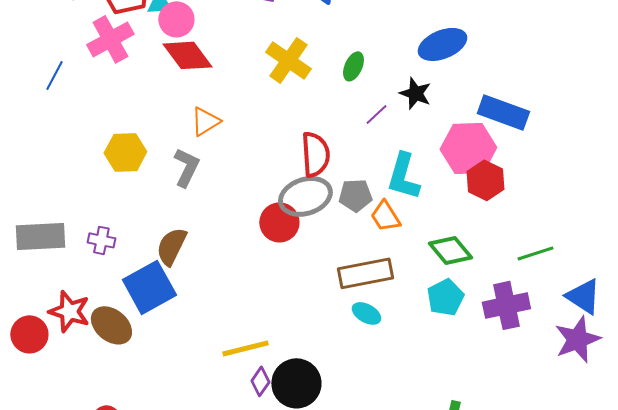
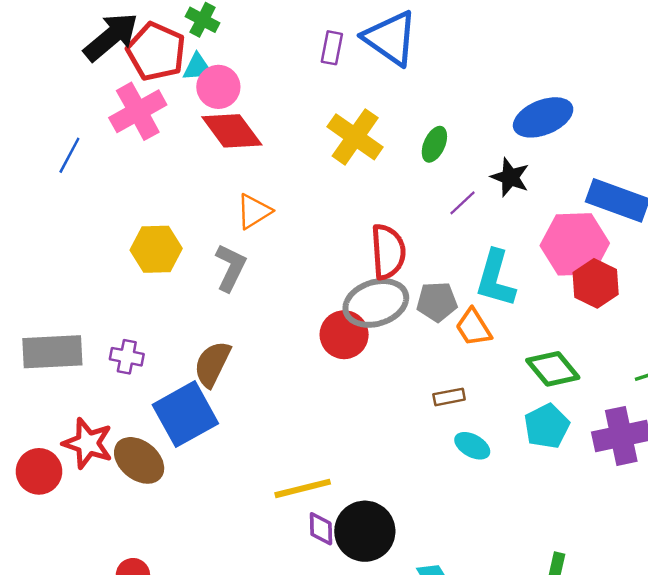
brown rectangle: (365, 273) -> (449, 397), size x0.5
cyan ellipse: (366, 313) -> (472, 446), moved
purple diamond: (260, 381) -> (321, 529), turned -36

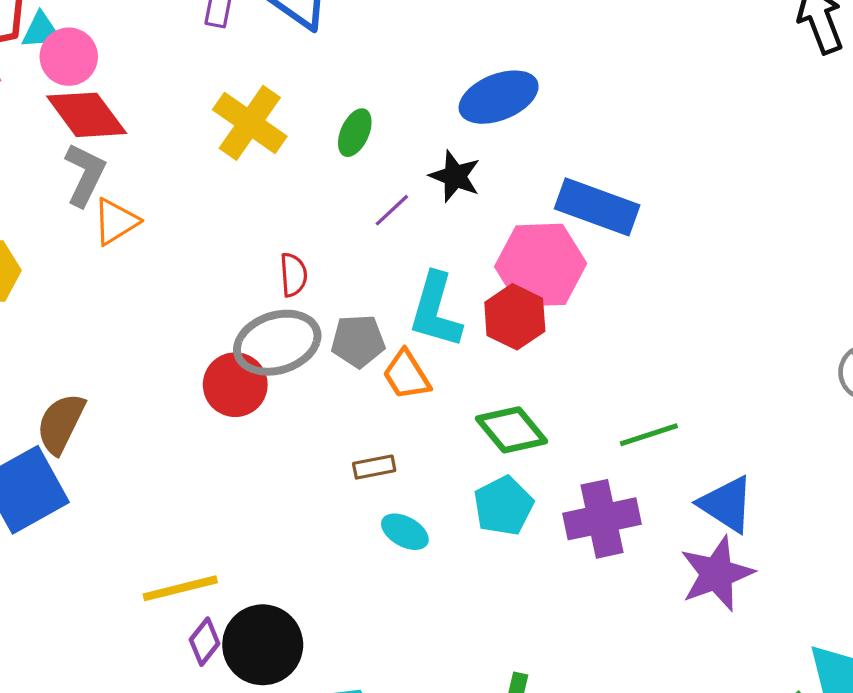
red semicircle: (388, 252) -> (293, 275), size x0.6
gray L-shape: (231, 268) -> (85, 175), moved
red hexagon: (596, 283) -> (515, 317), moved
purple diamond: (321, 529) -> (205, 642), turned 40

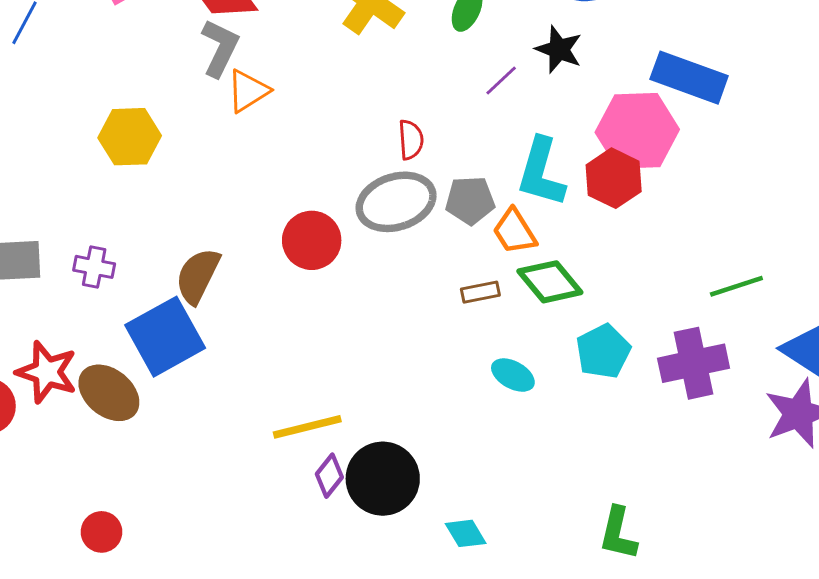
red circle: (235, 385) -> (312, 240), moved
green diamond: (512, 430) -> (550, 282), moved
brown rectangle: (374, 467) -> (480, 292), moved

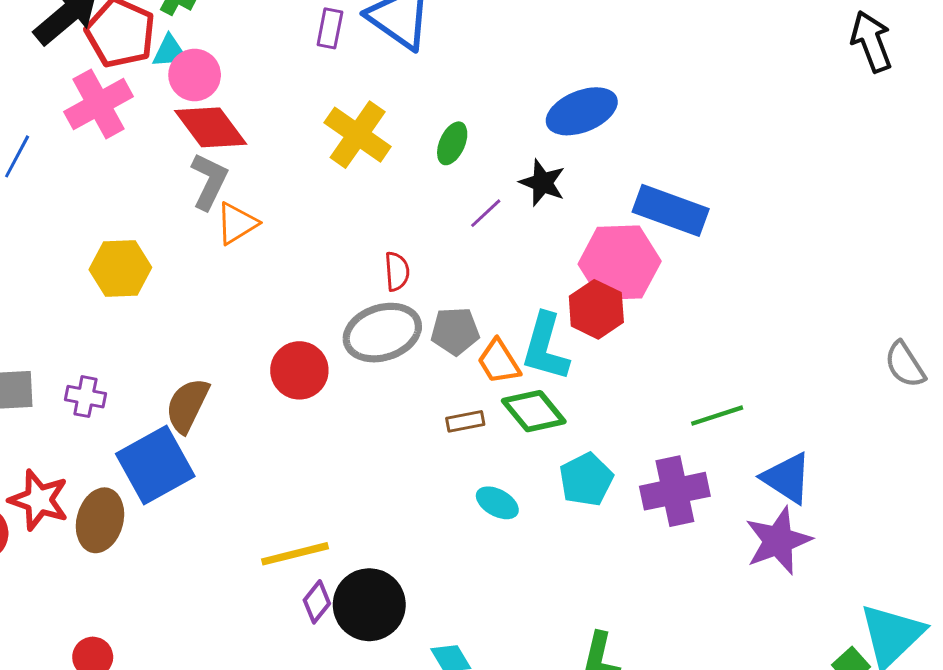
cyan L-shape: (541, 172) -> (545, 347), moved
brown ellipse: (109, 393) -> (100, 520), turned 66

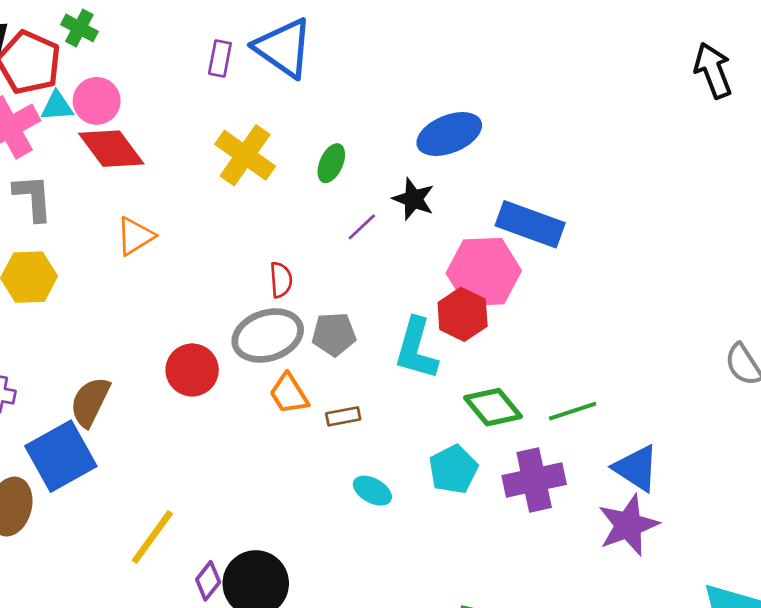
cyan triangle: (170, 52) -> (57, 106), moved
gray L-shape: (209, 181) -> (33, 198), moved, turned -30
orange trapezoid: (499, 362) -> (289, 394), moved
green diamond: (534, 411) -> (493, 407), moved
yellow line: (295, 554) -> (152, 537), moved, turned -40

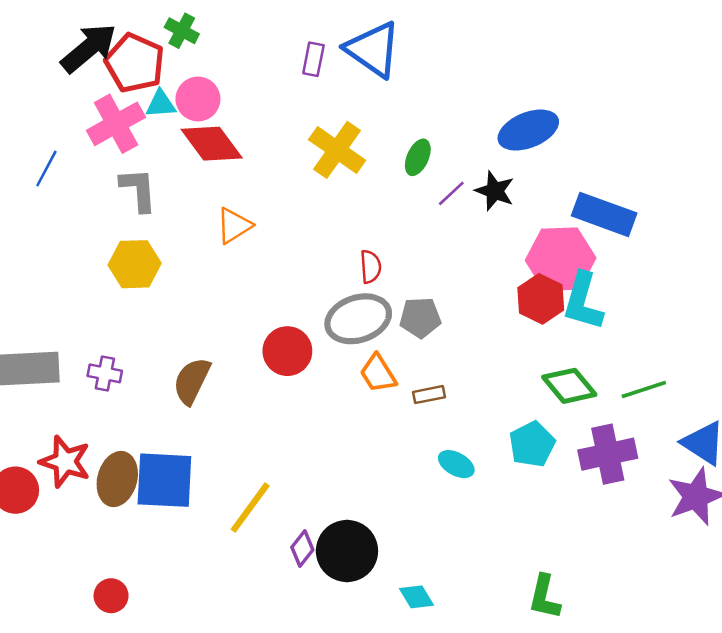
purple line: (362, 227) -> (451, 193), moved
cyan L-shape: (416, 349) -> (583, 301), moved
blue square: (61, 456) -> (164, 480), moved, turned 32

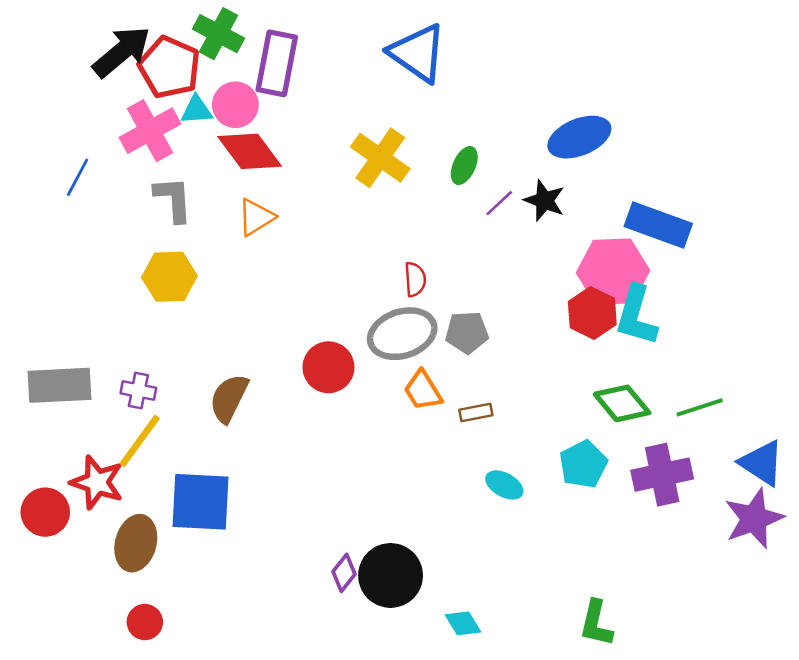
green cross: (182, 31) -> (219, 34), size x1.4
purple rectangle: (313, 59) -> (277, 63), moved, size x1.8
orange triangle: (234, 226) -> (256, 217), moved
brown ellipse: (117, 479) -> (136, 543), moved
yellow line: (250, 508) -> (140, 441), moved

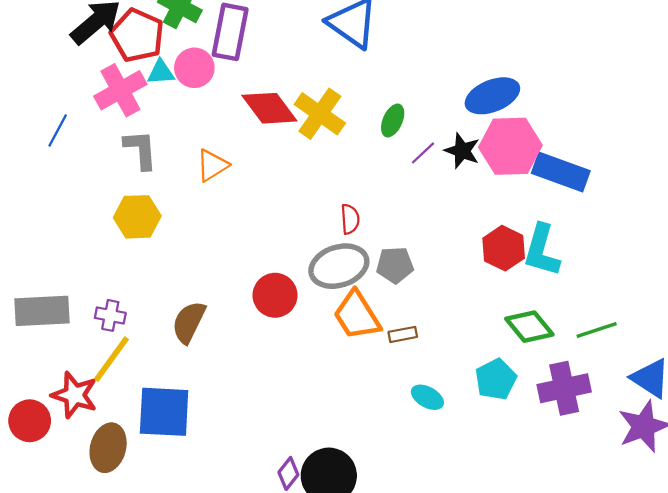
red diamond: (250, 151) -> (269, 108), moved
pink hexagon: (613, 272) -> (510, 146), moved
orange trapezoid: (423, 391) -> (357, 315), size x1.4

